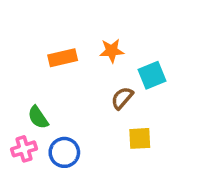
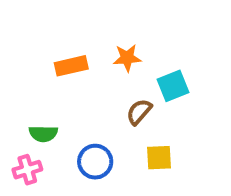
green semicircle: (38, 117) -> (43, 134), turned -55
blue circle: (64, 152) -> (95, 162), moved

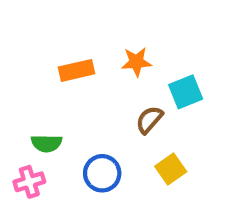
yellow square: (159, 158) -> (171, 169), turned -32

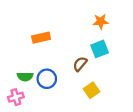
orange star: (136, 62) -> (101, 21), moved
blue circle: (102, 173) -> (47, 79), moved

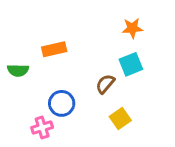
green semicircle: (25, 76) -> (18, 70), moved
pink cross: (16, 97) -> (42, 127), moved

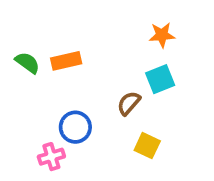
green semicircle: (18, 70) -> (27, 63), moved, turned -145
yellow square: (120, 118) -> (147, 146), turned -30

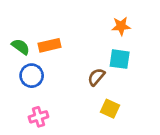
cyan square: (160, 79) -> (120, 59), turned 30
blue circle: (75, 127) -> (32, 76), moved

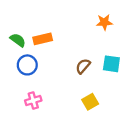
cyan square: (120, 59) -> (111, 64), moved
yellow square: (110, 109) -> (90, 102), moved, turned 35

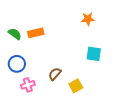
blue circle: (27, 65) -> (17, 64), moved
brown semicircle: (83, 66) -> (55, 74), moved

